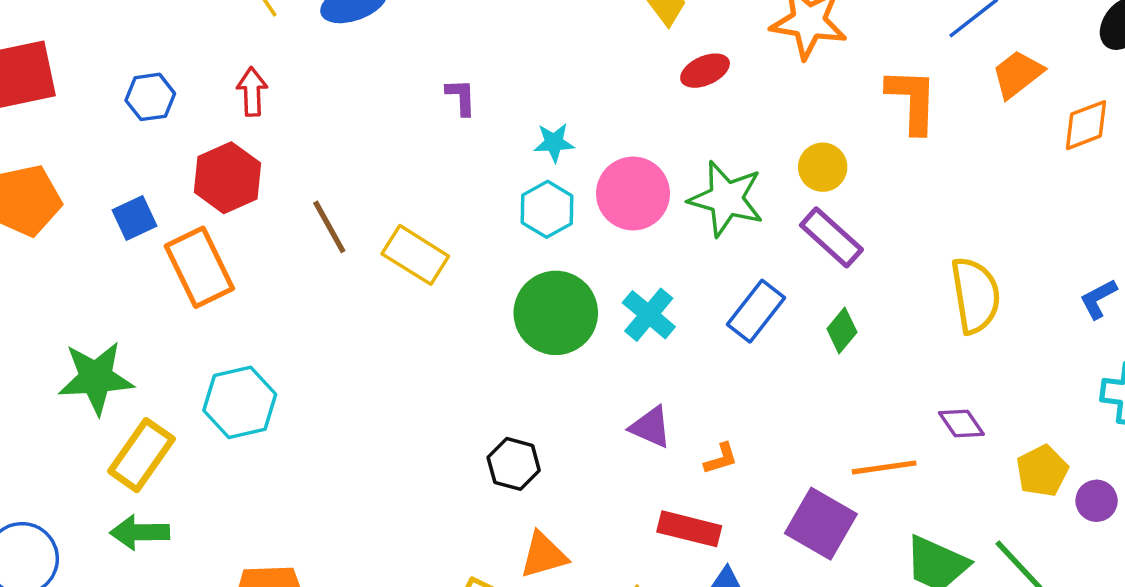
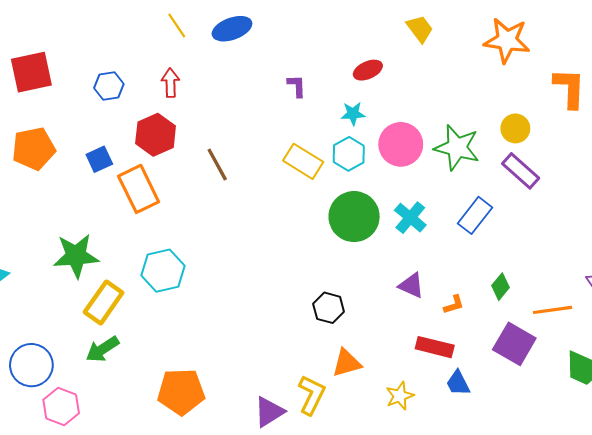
red ellipse: (705, 71) -> (368, 70), moved
yellow rectangle: (415, 255) -> (303, 161), moved
green diamond: (842, 330) -> (501, 287), moved
green arrow: (140, 532) -> (103, 349), turned -32

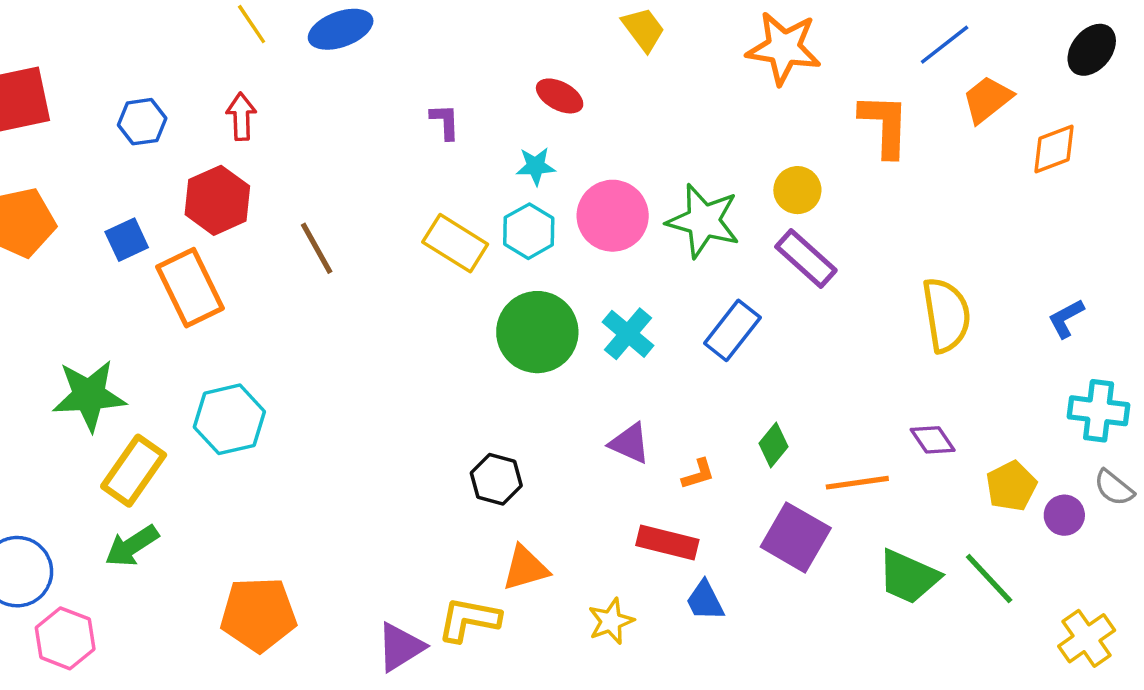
red ellipse: (368, 70) -> (560, 96), turned 52
yellow L-shape: (312, 395) -> (469, 620), turned -105

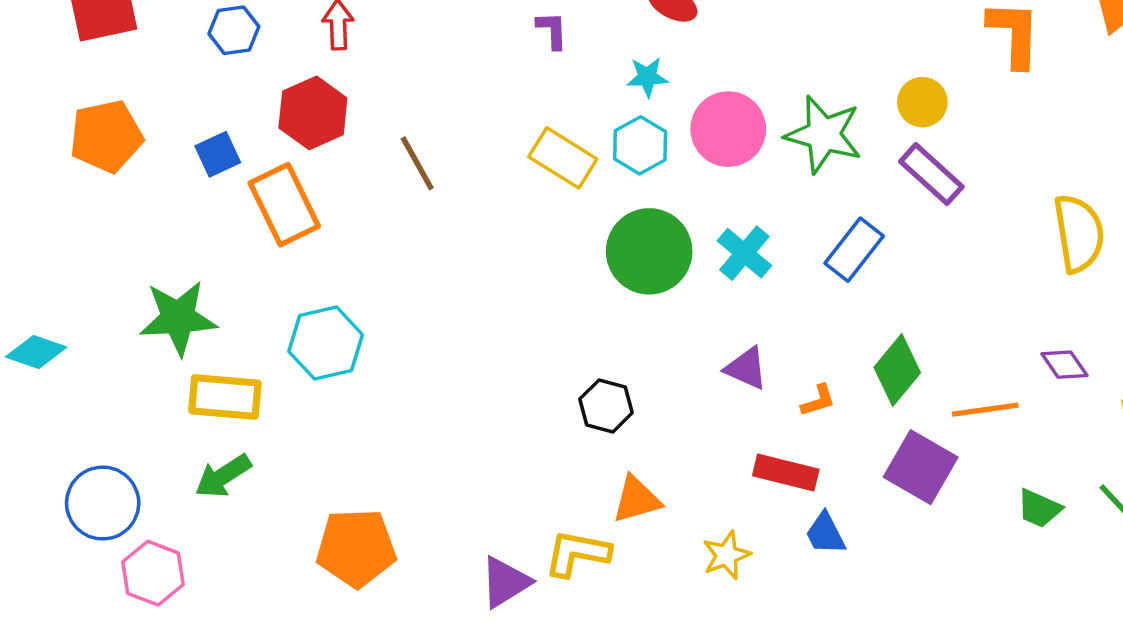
green diamond: (773, 445) -> (897, 370), size x1.5
yellow rectangle: (134, 471) -> (225, 397), turned 60
green trapezoid: (909, 577) -> (1039, 508), size x0.7

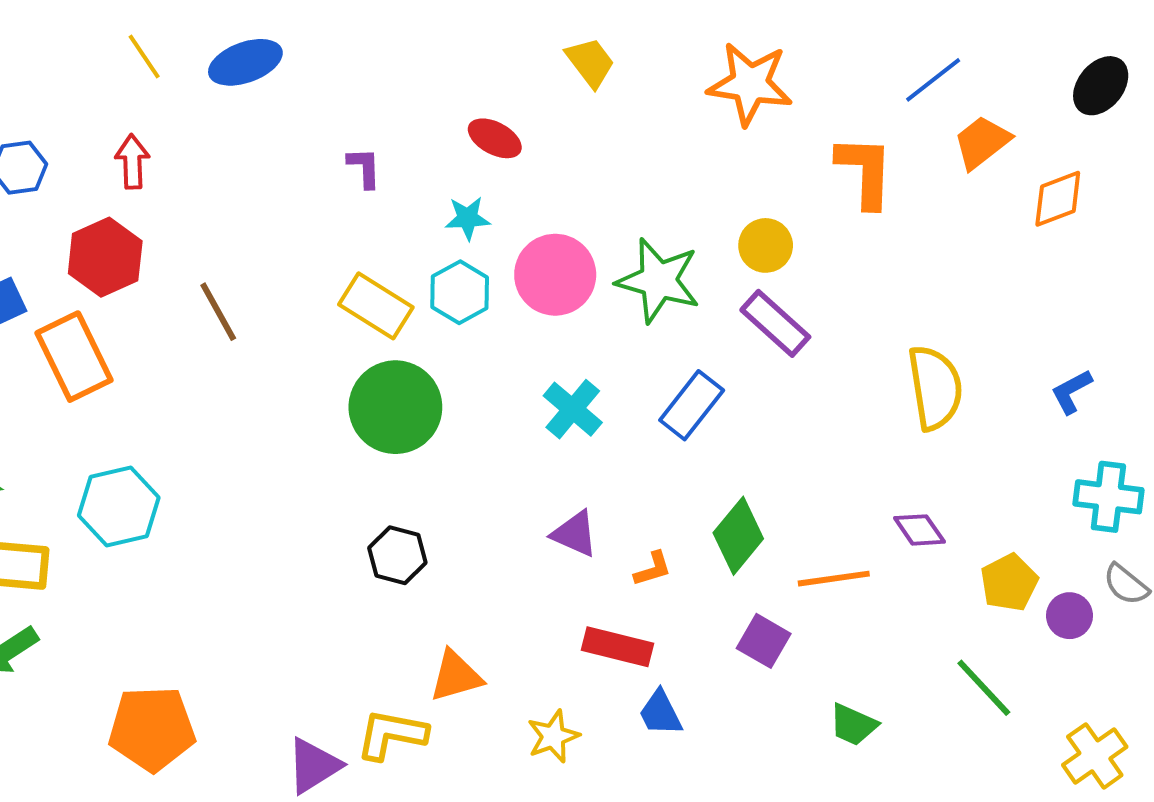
green circle: (649, 251) -> (395, 407), moved
black hexagon: (606, 406) -> (397, 555), moved
purple square: (921, 467) -> (764, 641), size x0.7
green trapezoid: (1039, 508) -> (853, 725), moved

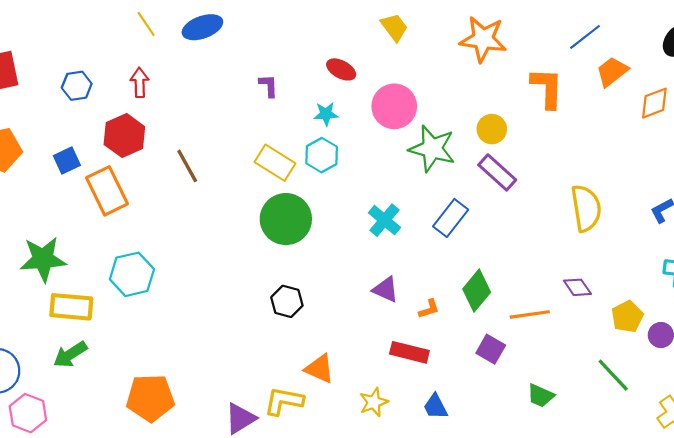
pink circle: (555, 275) -> (394, 106), moved
orange triangle: (456, 676) -> (319, 369), turned 40
blue trapezoid: (660, 713) -> (435, 407), moved

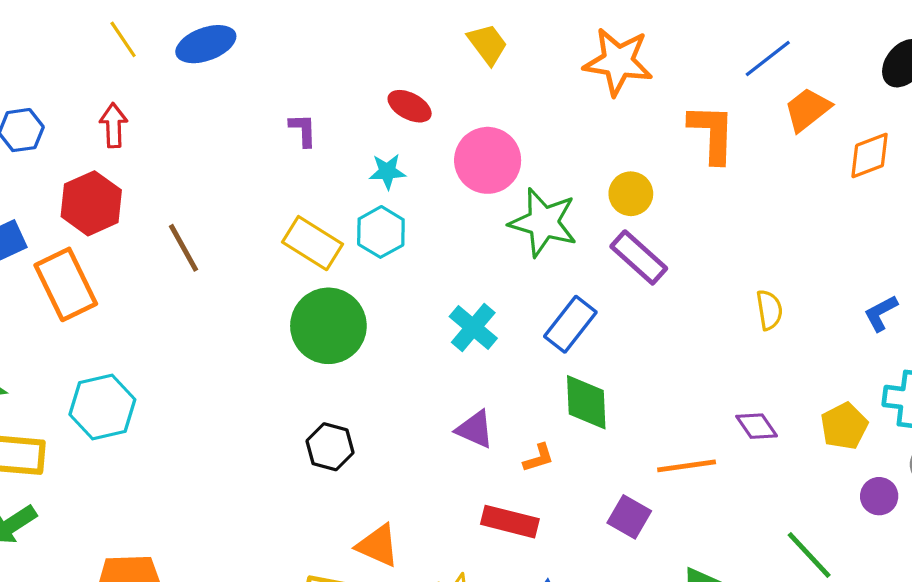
yellow semicircle: (586, 208) -> (769, 310), size x0.6
green diamond: (477, 291) -> (586, 402), moved, turned -42
yellow pentagon: (627, 317) -> (844, 426), moved

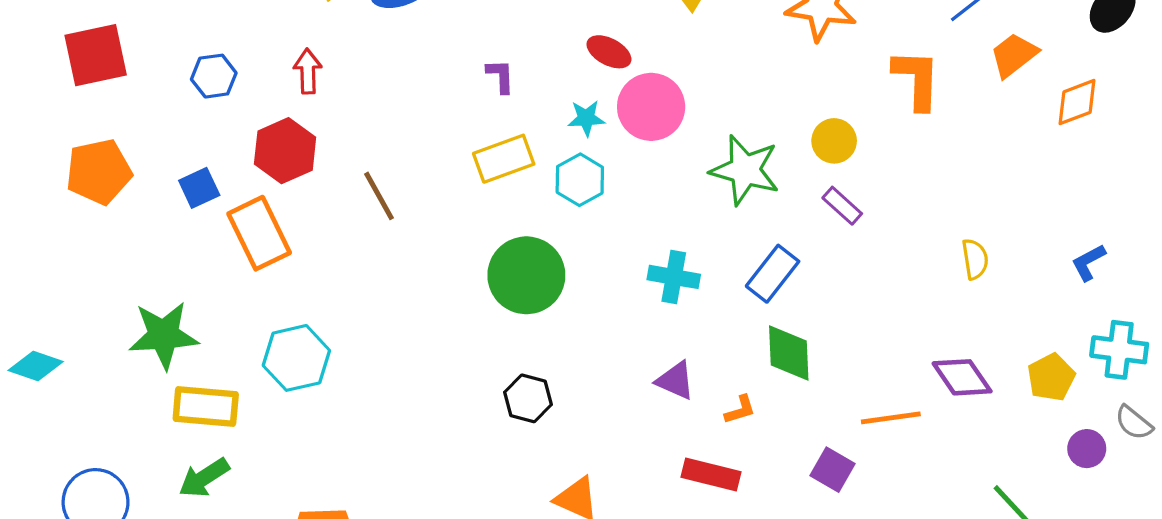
pink circle: (488, 160) -> (651, 107), moved
yellow rectangle: (312, 243) -> (504, 159), moved, turned -52
purple rectangle: (639, 257) -> (842, 206), size x0.7
cyan cross: (473, 327) -> (674, 277), turned -30
purple diamond: (757, 426) -> (962, 377), size x1.4

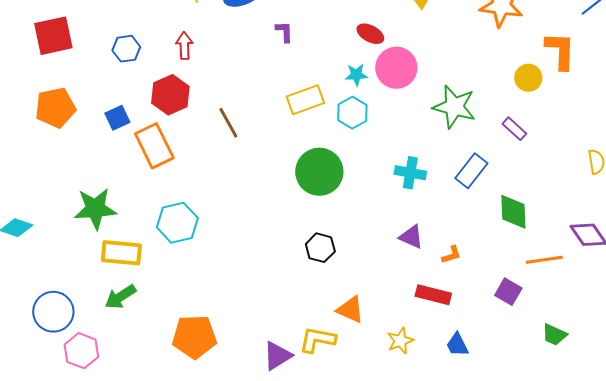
purple L-shape: (500, 76) -> (284, 32), moved
yellow circle: (834, 141) -> (528, 78), moved
green diamond: (789, 353) -> (513, 212), moved

